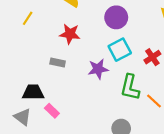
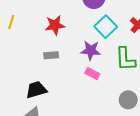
purple star: (98, 69) -> (91, 51), turned 30
pink rectangle: (52, 111) -> (92, 74), moved

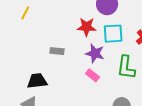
red star: (55, 25) -> (87, 27), moved
cyan square: (106, 27) -> (113, 34), turned 30

